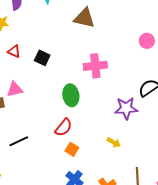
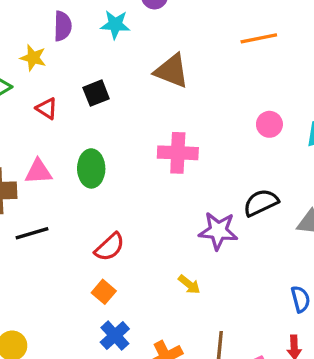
black square: (42, 58) -> (96, 93), moved, turned 35
green ellipse: (71, 95) -> (91, 168), moved
black line: (19, 141) -> (32, 233), moved
orange square: (72, 149) -> (104, 292), moved

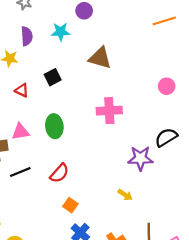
orange line: (259, 38) -> (164, 21), moved
red semicircle: (110, 247) -> (59, 173), moved

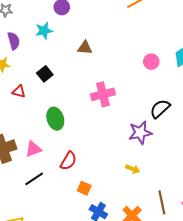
brown triangle: (100, 58) -> (85, 48), size x0.7
pink triangle: (20, 132) -> (33, 149), moved
black line: (20, 172) -> (34, 179), moved

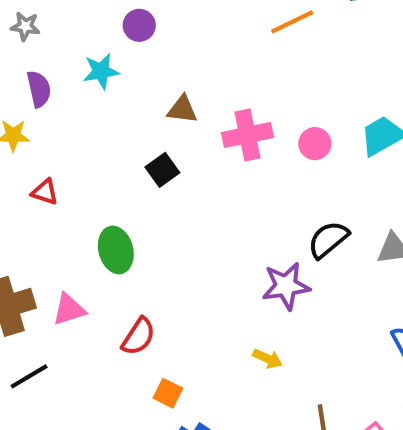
black square: (45, 74) -> (162, 170), moved
pink cross: (103, 94) -> (247, 135), moved
black line: (34, 179) -> (29, 376), moved

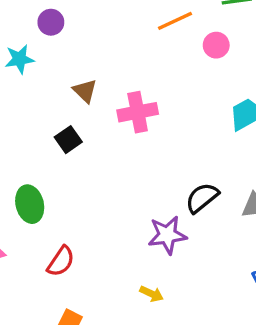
brown triangle: (182, 109) -> (85, 91), turned 36
pink circle: (315, 144) -> (216, 45), moved
red semicircle: (138, 336) -> (61, 261), moved

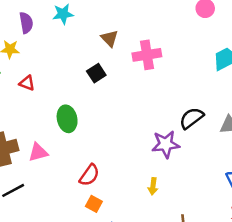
red semicircle: (61, 261) -> (89, 175), moved
yellow arrow: (152, 294) -> (153, 186), turned 70

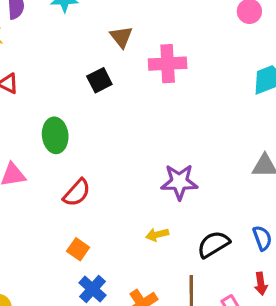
black semicircle: (191, 118) -> (213, 244), moved
red semicircle: (89, 175) -> (77, 193), moved
yellow arrow: (153, 186) -> (157, 235), turned 63

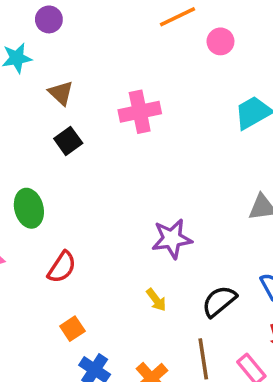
brown triangle: (121, 37) -> (61, 93), moved
yellow arrow: (157, 235) -> (156, 300), turned -105
orange square: (78, 249) -> (72, 329), turned 30

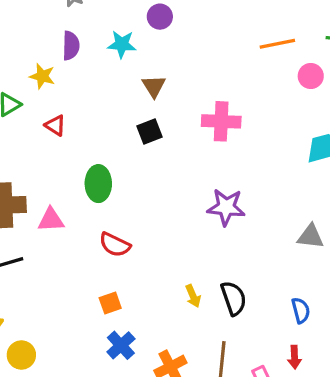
purple star: (172, 239) -> (226, 207), moved
red semicircle: (62, 267) -> (115, 245), turned 68
black semicircle: (219, 301) -> (234, 298), moved, turned 96

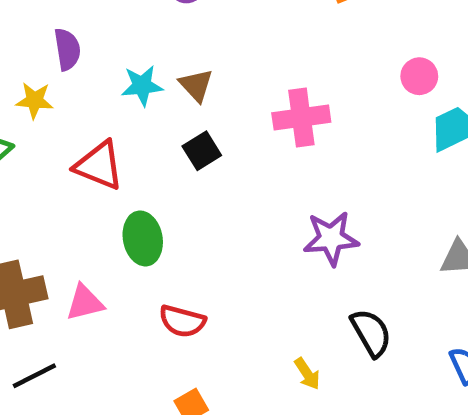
cyan star: (122, 44) -> (142, 86), moved
pink circle: (311, 76) -> (419, 76), moved
red triangle: (55, 125) -> (99, 165), moved, size x1.6
black semicircle: (234, 298) -> (371, 333), moved

